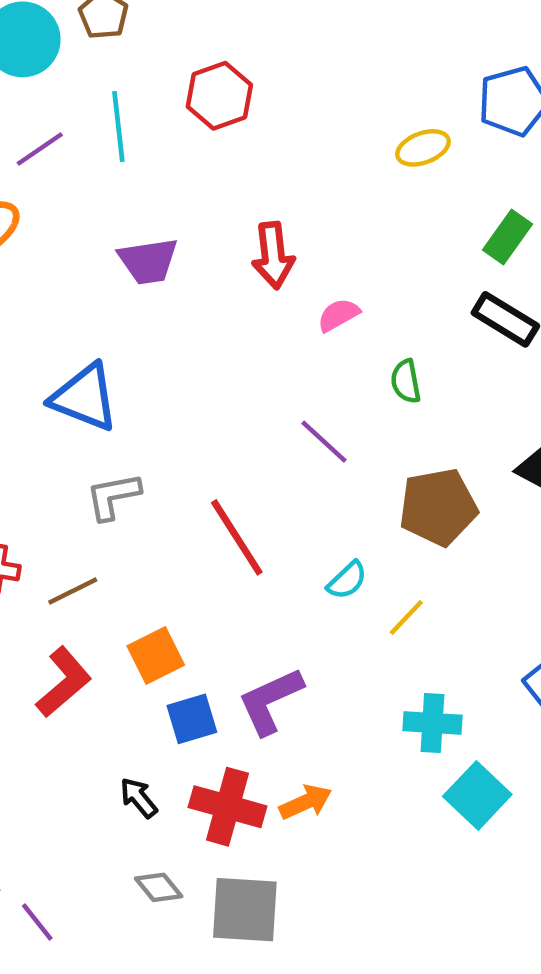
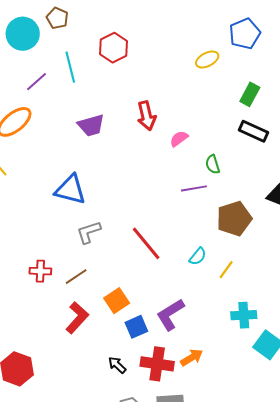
purple line: (324, 442) -> (194, 188), moved, turned -45

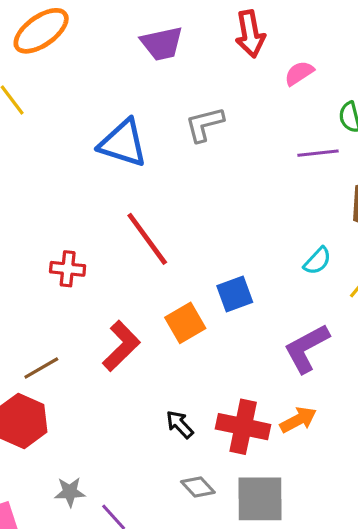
gray L-shape: (89, 232) -> (205, 124), moved
red line: (146, 243) -> (147, 239), moved
brown line: (76, 277) -> (41, 368), moved
purple L-shape: (170, 314) -> (307, 348), moved
blue square: (136, 327) -> (235, 294), moved

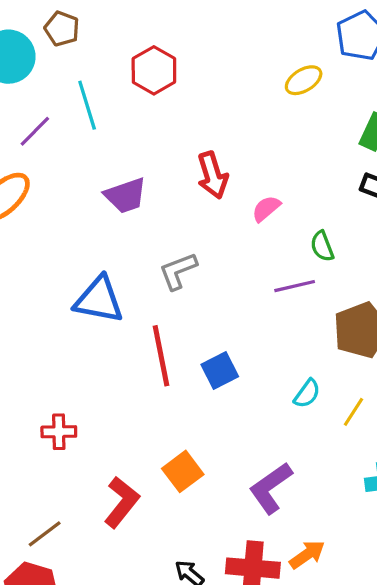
red line: (147, 239) -> (161, 356), moved, turned 32
blue square: (235, 294) -> (220, 371), moved
purple L-shape: (307, 348) -> (271, 488), moved

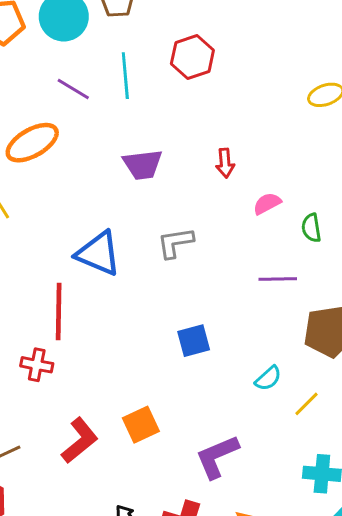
purple line: (35, 131) -> (73, 89), turned 64
red arrow: (213, 175) -> (225, 163), size x0.7
green semicircle: (322, 246) -> (311, 228), moved
red line: (161, 356) -> (59, 312), moved

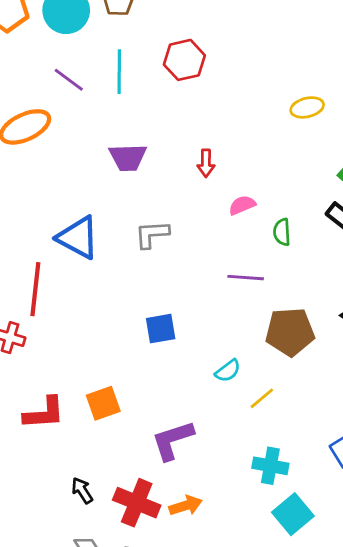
red L-shape: (80, 441) -> (44, 413), turned 30

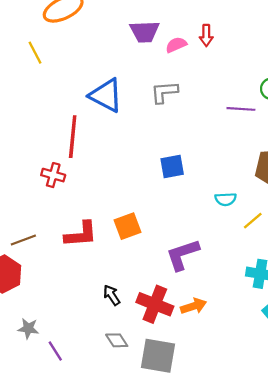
pink semicircle: (242, 205) -> (176, 45), moved
purple line: (246, 278) -> (241, 109), moved
cyan semicircle: (228, 371) -> (226, 199), turned 35

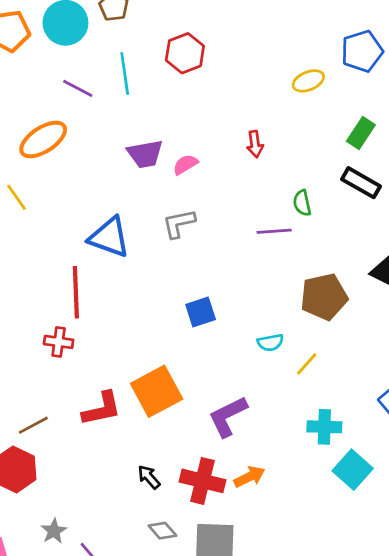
red arrow: (206, 35) -> (255, 144), moved
orange square: (127, 226) -> (157, 391), size x1.5
gray star: (28, 328) -> (54, 531), turned -30

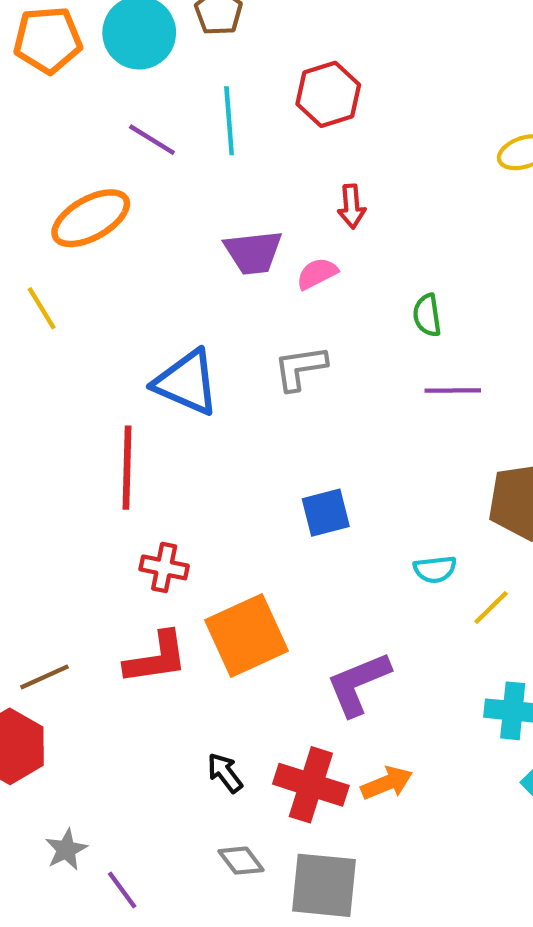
red arrow: (255, 144) -> (352, 206), moved
green semicircle: (302, 203) -> (427, 315), moved
red cross: (59, 342) -> (164, 567), moved

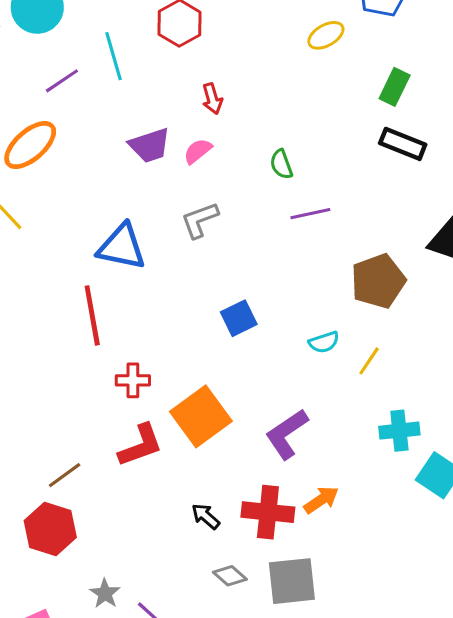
purple line: (152, 140) -> (62, 81), turned -54

